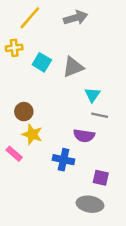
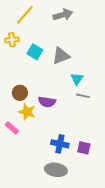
purple semicircle: (84, 136) -> (47, 102), moved
blue cross: (64, 160) -> (60, 144), moved
gray ellipse: (90, 204) -> (56, 170), moved

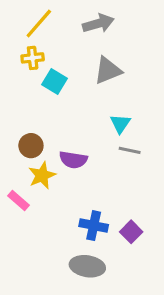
yellow cross: (12, 40) -> (33, 58), moved
gray triangle: (61, 56) -> (108, 70), moved
yellow star: (27, 112) -> (42, 175), turned 30
purple square: (84, 148) -> (131, 232), turned 32

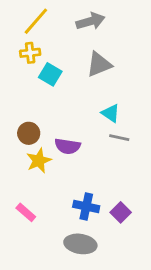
cyan triangle: (120, 124) -> (111, 113), turned -30
pink rectangle: (18, 200) -> (26, 212), moved

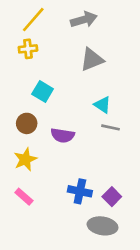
cyan square: (50, 74) -> (43, 91), moved
yellow star: (39, 161) -> (25, 159), moved
gray ellipse: (80, 244) -> (103, 226), moved

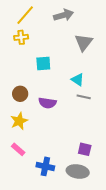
gray triangle: (92, 60) -> (84, 42), moved, turned -30
cyan square: (43, 91) -> (43, 64), moved, turned -35
blue cross: (80, 191) -> (45, 166), moved
purple square: (112, 197) -> (85, 149), turned -32

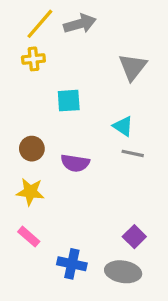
gray arrow: (64, 15) -> (80, 24), moved
yellow star: (19, 121) -> (30, 192), turned 30
purple square: (85, 149) -> (134, 237), turned 32

